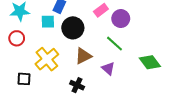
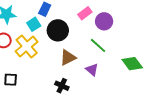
cyan square: (48, 22) -> (34, 24), turned -32
yellow cross: (47, 59) -> (27, 46), moved

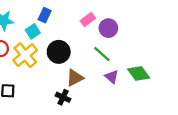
black circle: (58, 30) -> (59, 52), moved
brown triangle: (68, 58) -> (75, 78), moved
purple triangle: (92, 70) -> (112, 77), moved

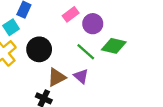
green diamond: (139, 73) -> (114, 46), moved, turned -40
purple triangle: (112, 77) -> (81, 76), moved

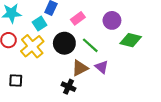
pink rectangle: (71, 14) -> (78, 18), moved
green line: (86, 52) -> (90, 45), moved

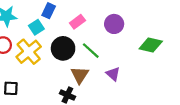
green diamond: (131, 40) -> (151, 45), moved
purple triangle: (102, 67) -> (113, 74), moved
brown triangle: (80, 68) -> (80, 75), turned -30

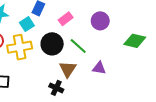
yellow cross: (29, 52) -> (20, 47), turned 30
purple triangle: (113, 74) -> (99, 68), turned -32

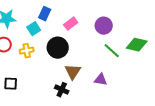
green line: (78, 46) -> (112, 51), moved
yellow cross: (20, 47) -> (27, 51), size x0.6
purple triangle: (99, 68) -> (101, 80), moved

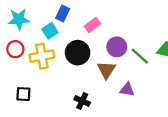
purple circle: (104, 26) -> (117, 47), moved
yellow cross: (27, 51) -> (42, 56), size x1.5
brown triangle: (73, 72) -> (106, 70), moved

